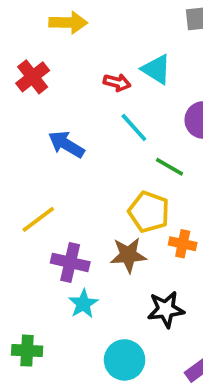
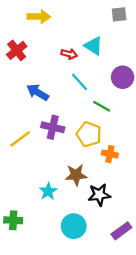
brown star: (128, 255) -> (76, 175), moved
purple cross: (70, 262) -> (53, 127), moved

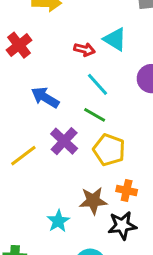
green line: (102, 106) -> (95, 115), moved
purple cross: (53, 127) -> (64, 141), turned 30
orange cross: (110, 154) -> (127, 191), moved

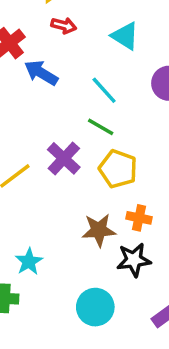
red arrow: (84, 49) -> (64, 26), moved
blue arrow: (45, 97) -> (41, 73), moved
cyan star: (58, 221) -> (29, 262), moved

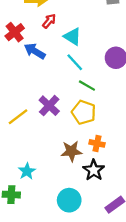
red arrow: (64, 26) -> (49, 21), turned -64
cyan triangle: (125, 36) -> (73, 37), moved
green line: (101, 127) -> (87, 86), moved
black star: (134, 260) -> (94, 170), turned -30

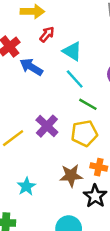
yellow pentagon: (84, 112) -> (84, 133), turned -30
cyan star: (27, 171) -> (26, 186), moved

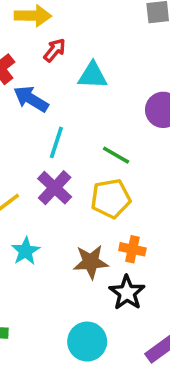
cyan triangle: (72, 51) -> (93, 75), turned -30
cyan line: (75, 79) -> (56, 142), moved, turned 60
cyan star: (26, 186) -> (26, 251), moved

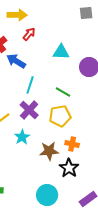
cyan triangle: (93, 75) -> (61, 52), moved
cyan star: (26, 251) -> (22, 137), moved

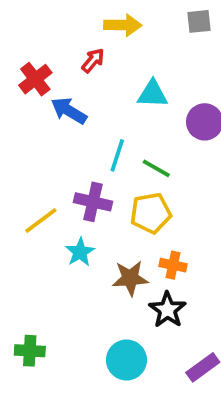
yellow arrow: (17, 15) -> (123, 25), moved
cyan line: (30, 85) -> (117, 155), moved
purple cross: (29, 110) -> (93, 202), turned -30

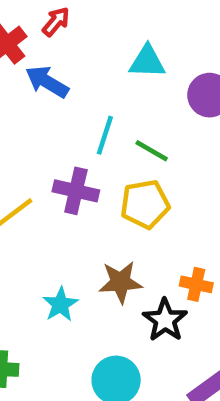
red arrow: (93, 60) -> (56, 22), moved
cyan star: (80, 252) -> (60, 304), moved
orange cross: (173, 265) -> (196, 284), moved

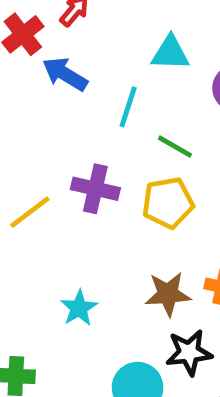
cyan line: (105, 135) -> (128, 107), moved
brown star: (120, 282) -> (168, 294), moved
black star: (165, 320) -> (189, 352), moved, turned 30

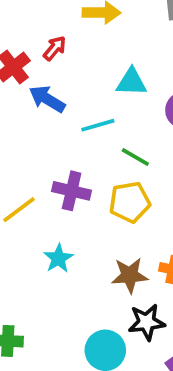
cyan line: (128, 107) -> (98, 125), turned 56
cyan star: (79, 308) -> (58, 258), moved

